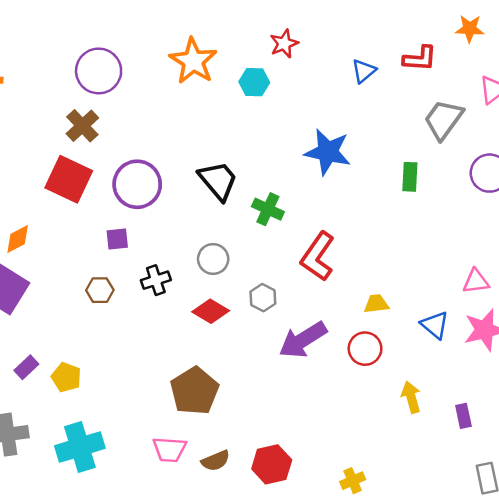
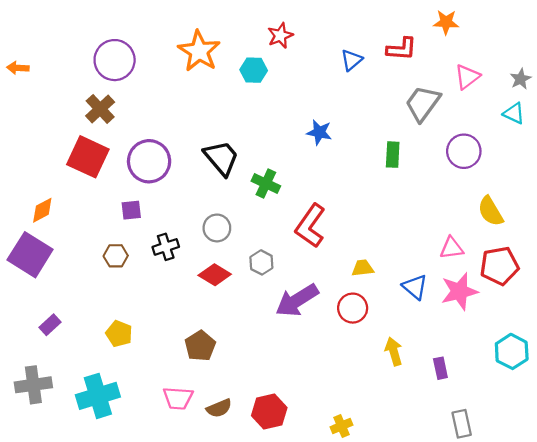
blue star: (328, 152) -> (319, 132), size x0.6
yellow pentagon: (66, 377) -> (119, 334), moved
brown pentagon: (194, 391) -> (200, 346), size x0.7

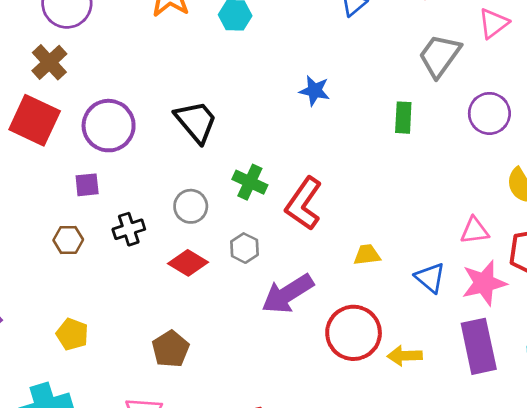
green cross: (266, 183) -> (250, 182), moved
red circle: (353, 308) -> (354, 333), moved, size x1.5
yellow arrow: (394, 351) -> (405, 356), turned -76
purple rectangle: (440, 368) -> (479, 346), moved, size x2.0

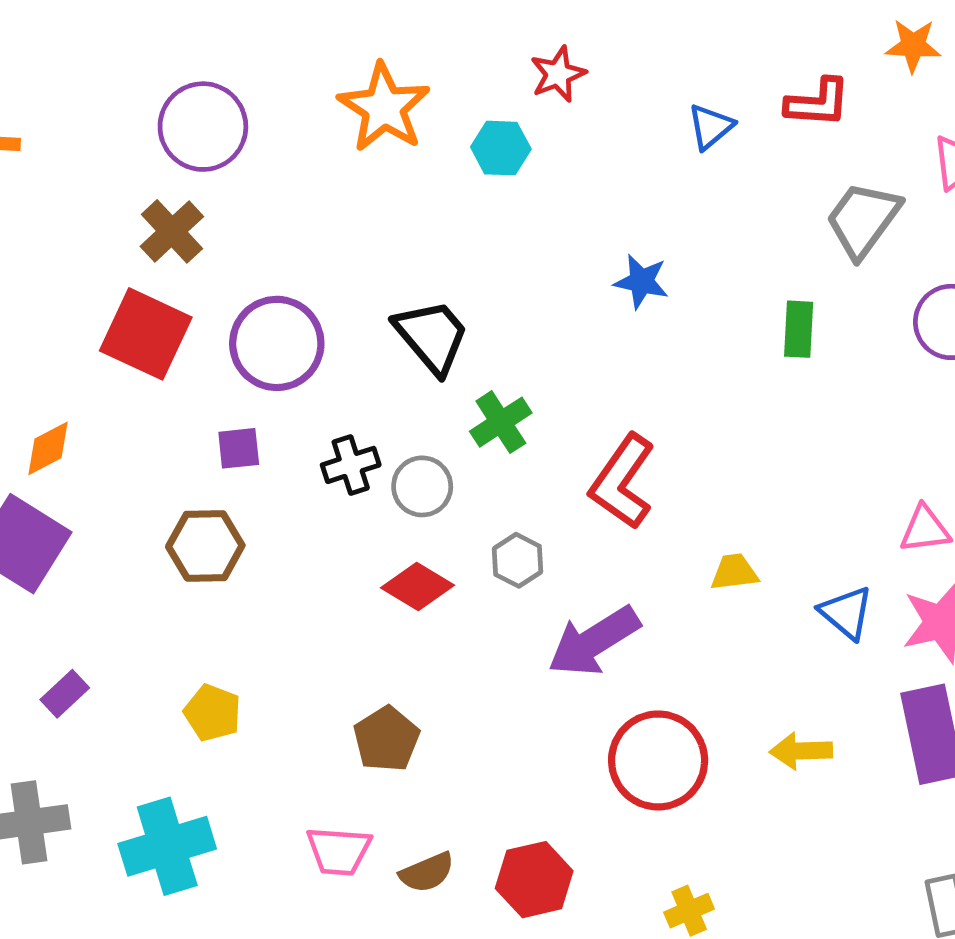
green cross: (250, 182) -> (501, 422), moved, turned 32
black cross: (129, 229) -> (351, 465), moved
brown hexagon: (68, 240) -> (205, 546), size x1.4
red circle: (354, 333) -> (658, 760), moved

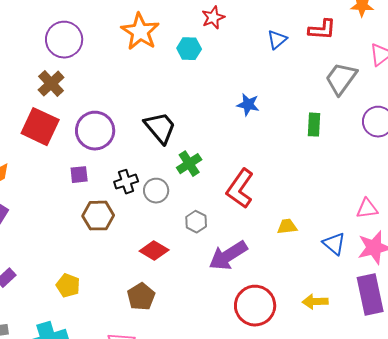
brown hexagon: (205, 546) -> (98, 216), moved
red diamond: (417, 587) -> (154, 251), moved

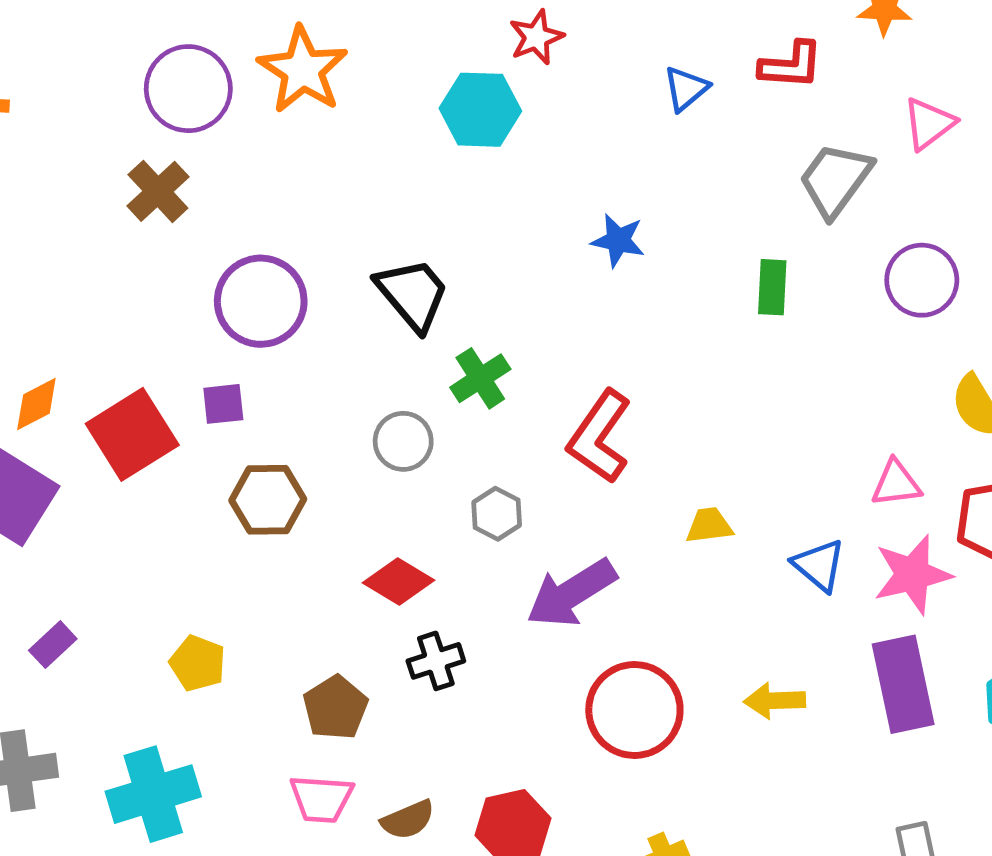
orange star: (140, 32) -> (303, 70), moved
cyan hexagon: (189, 49) -> (480, 110), size x1.4
red square: (40, 127) -> (132, 434), moved, turned 33
black cross: (126, 182) -> (436, 661), moved
brown pentagon: (141, 297) -> (335, 708), moved

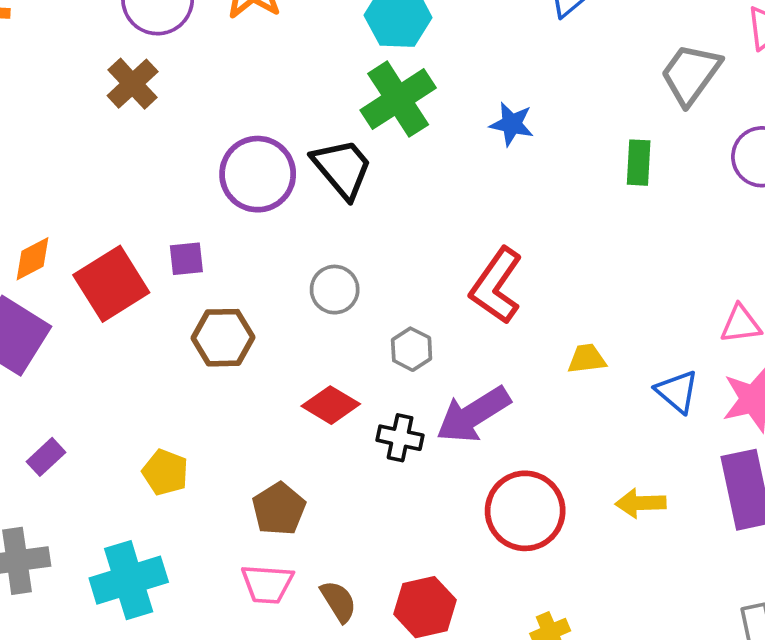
purple circle: (261, 301) -> (258, 174), moved
green cross: (480, 378) -> (398, 99), moved, size x1.5
black cross: (436, 661) -> (400, 438), moved, turned 30
brown semicircle: (408, 820) -> (338, 601), turned -99

